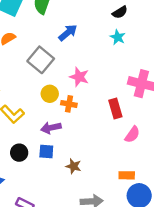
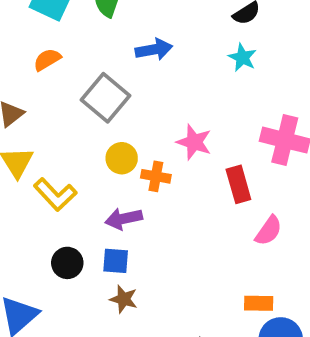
blue arrow: (68, 33) -> (154, 49), turned 30
pink star: (79, 77) -> (194, 142), moved
brown star: (73, 166) -> (124, 299), moved

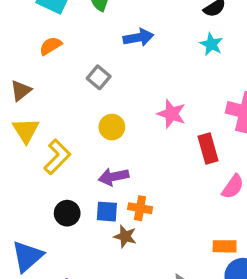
gray square: (106, 98) -> (99, 77), size x0.6
orange cross: (156, 176) -> (140, 208), moved
yellow L-shape: (55, 194) -> (57, 157), turned -92
brown star: (124, 299) -> (125, 236), moved

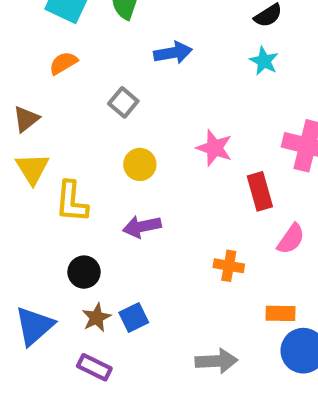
yellow L-shape: (57, 157) -> (72, 202), turned 140
orange cross: (140, 208) -> (229, 266), moved
blue square: (107, 212) -> (134, 318), moved, turned -30
brown star: (125, 236) -> (96, 318), moved, turned 30

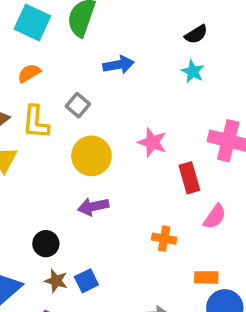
yellow circle: (140, 164) -> (91, 156), size x1.5
yellow L-shape: (72, 202) -> (36, 122), moved
brown star: (96, 318) -> (56, 281), turned -30

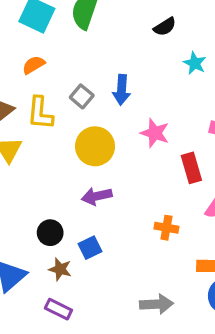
black semicircle: (196, 34) -> (165, 27), moved
blue arrow: (118, 65) -> (122, 90), moved, turned 104
blue square: (86, 281) -> (90, 248), moved

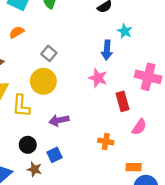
blue arrow: (122, 90) -> (107, 50), moved
yellow L-shape: (40, 113) -> (21, 106), moved
yellow circle: (95, 146) -> (43, 81), moved

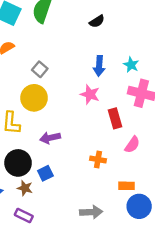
cyan star: (125, 31) -> (131, 65), moved
black circle: (28, 145) -> (18, 163), size x1.5

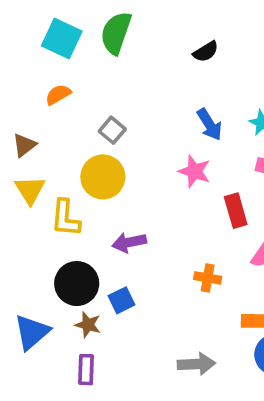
blue arrow: (99, 66) -> (209, 125), turned -36
purple rectangle: (24, 215) -> (86, 370), turned 66

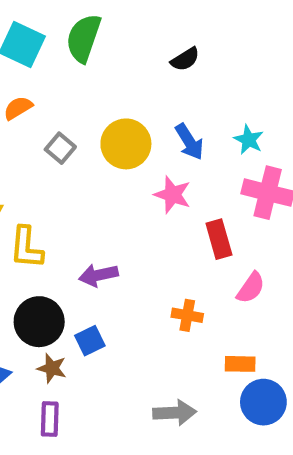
gray square: (112, 130) -> (60, 148), moved
yellow circle: (103, 177) -> (126, 144), moved

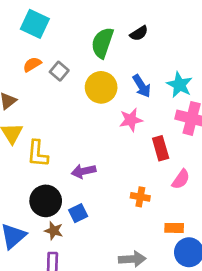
green semicircle: (84, 38) -> (102, 43), moved
cyan star: (249, 140) -> (179, 85), size x1.4
gray square: (60, 148) -> (59, 71), moved
pink star: (172, 195) -> (131, 120), turned -30

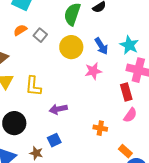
red rectangle: (161, 148) -> (126, 92), moved
yellow L-shape: (38, 154) -> (33, 86), moved
black circle: (46, 201) -> (14, 123), moved
orange rectangle: (174, 228) -> (125, 151), turned 40

